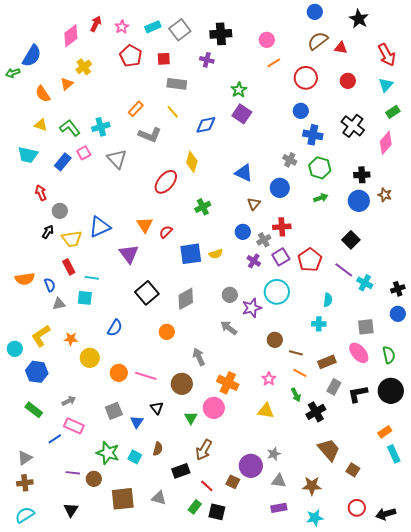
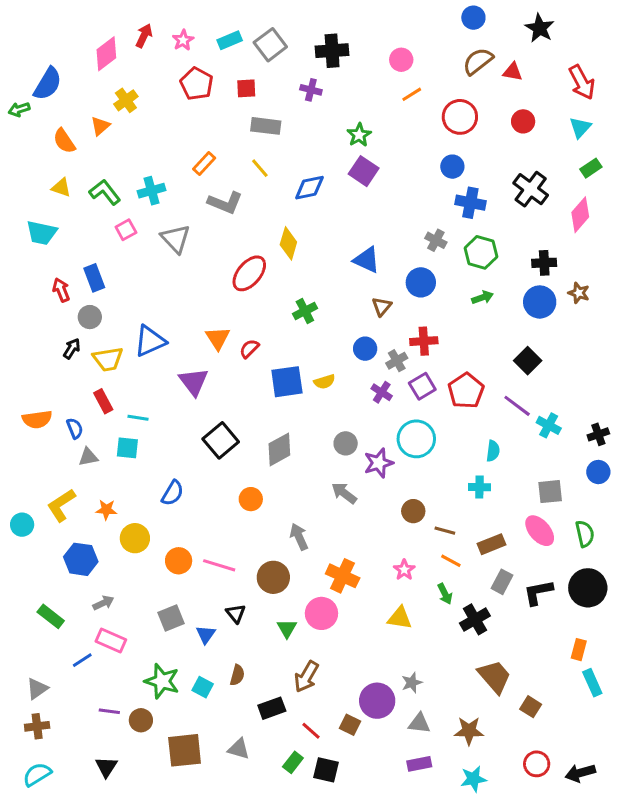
blue rectangle: (63, 162) -> (94, 278), moved, turned -60
blue hexagon: (37, 372) -> (81, 559), moved
orange rectangle: (385, 432) -> (579, 650), turned -40

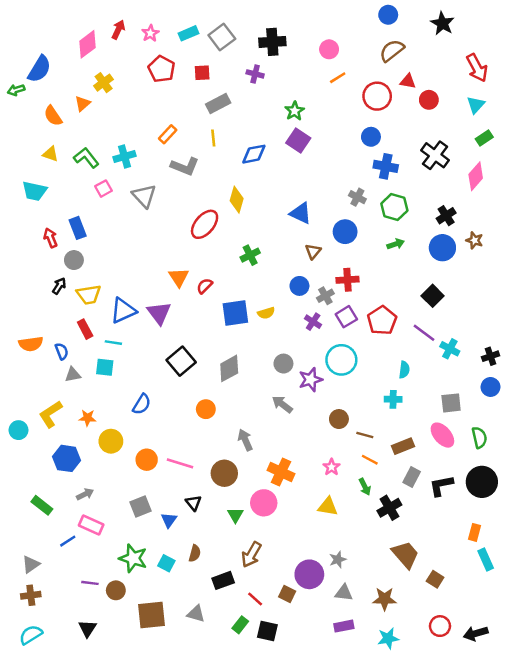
red triangle: (513, 72) -> (408, 81), moved
gray rectangle: (266, 126) -> (218, 104), turned -35
yellow line: (260, 168) -> (213, 138), turned 35
black cross: (544, 263) -> (446, 216), turned -30
blue triangle: (150, 341) -> (123, 311), moved

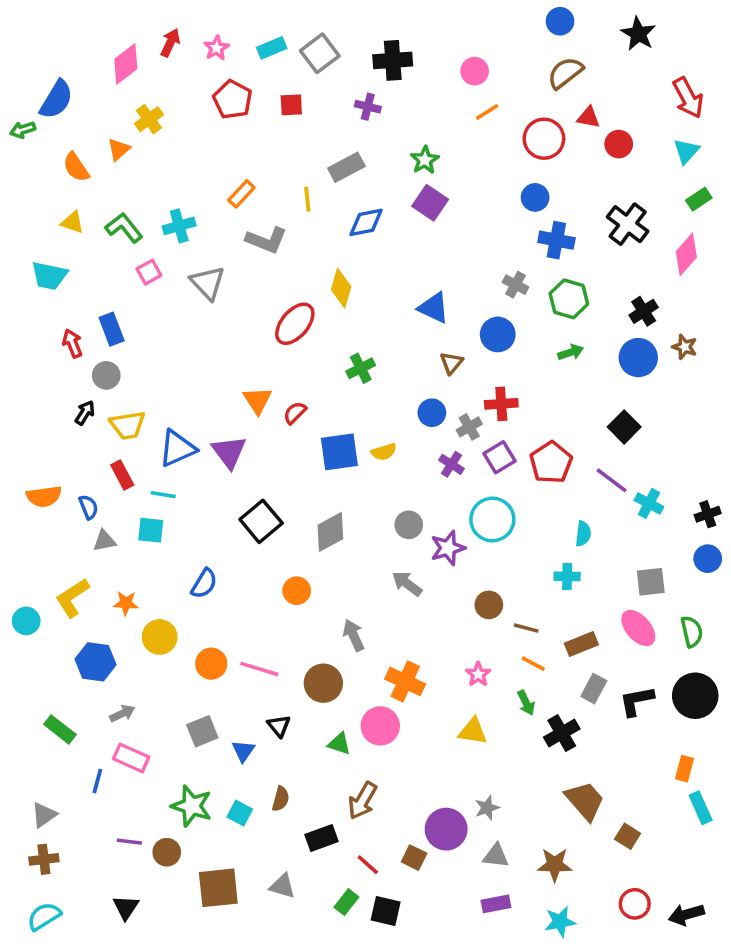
gray rectangle: (218, 104) -> (346, 167), moved
green triangle: (235, 515) -> (339, 744), turned -42
blue line: (68, 541) -> (97, 781), turned -42

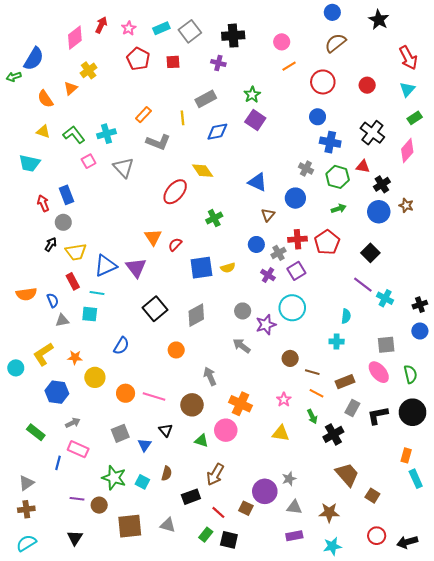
red triangle: (588, 117) -> (363, 166), moved
yellow diamond: (341, 288) -> (203, 171), turned -50
red pentagon: (551, 463) -> (327, 242), moved

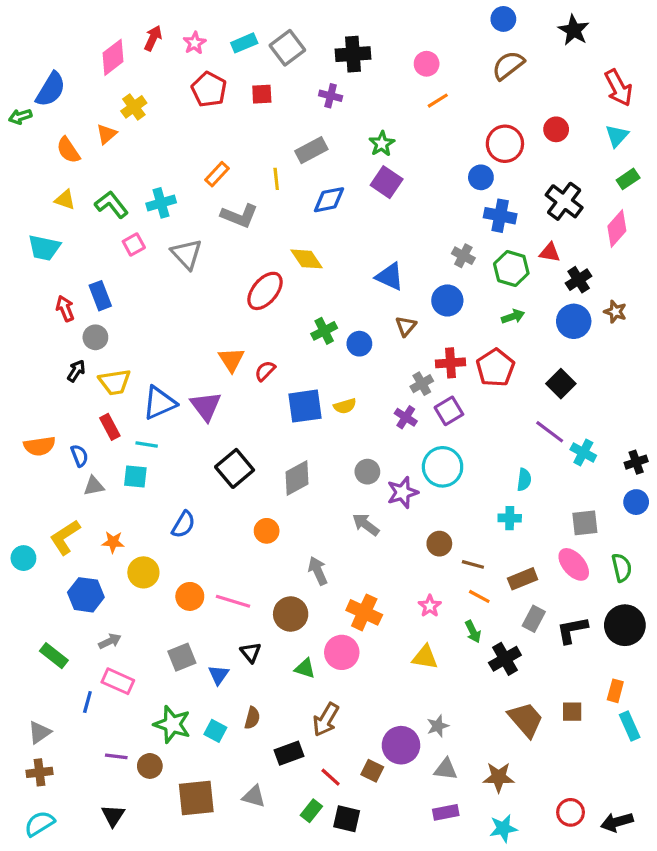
red circle: (323, 82) -> (505, 144), moved
blue circle: (256, 244) -> (359, 344), moved
brown square: (372, 496) -> (572, 712), moved, turned -32

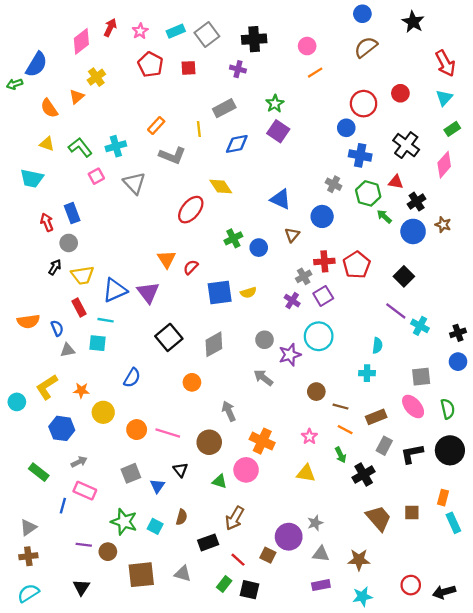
green arrow: (513, 316) -> (384, 216), moved, turned -119

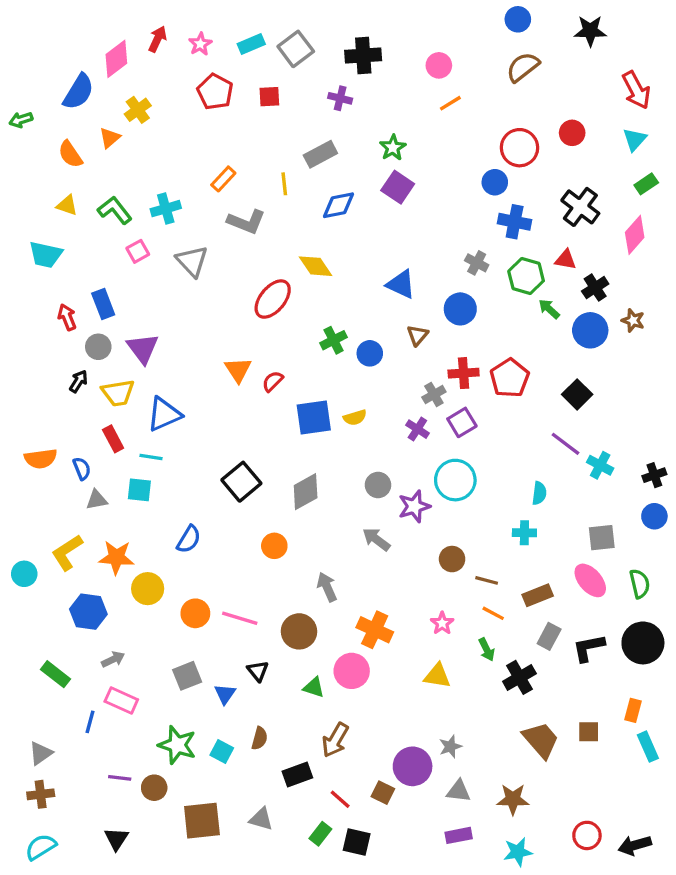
black star: (413, 22) -> (590, 31), turned -30
blue semicircle: (36, 64) -> (79, 92), moved
purple triangle: (148, 293) -> (143, 348), moved
orange star: (81, 390) -> (116, 557), size x1.5

